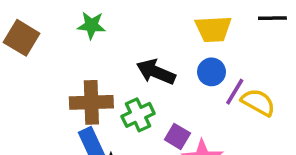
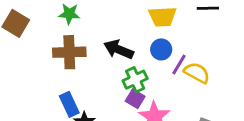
brown cross: (91, 102) -> (69, 52), moved
green cross: (138, 115) -> (135, 80), moved

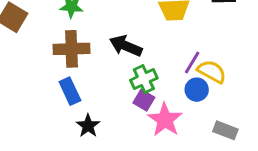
blue circle: (161, 49) -> (197, 90), moved
blue rectangle: (69, 104) -> (70, 91), moved

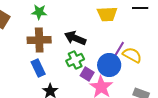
green cross: (144, 79) -> (75, 60), moved
blue circle: (197, 90) -> (109, 65), moved, size x1.5

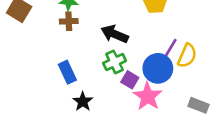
brown cross: (39, 40) -> (69, 21), moved, size x0.6
yellow semicircle: (132, 55) -> (187, 56), turned 84

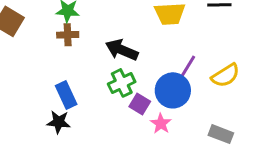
yellow semicircle: (187, 56) -> (225, 75), moved, turned 35
pink star: (148, 96) -> (161, 124), size x0.6
black star: (83, 101) -> (59, 122), moved, turned -30

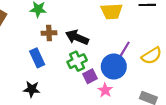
brown cross: (68, 35) -> (49, 33), moved
blue rectangle: (66, 95) -> (37, 58), moved
purple square: (140, 104) -> (90, 76), turned 32

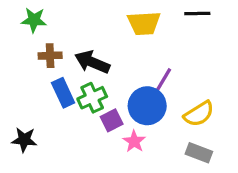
yellow semicircle: (152, 56) -> (199, 114), moved
blue rectangle: (37, 58) -> (63, 93), moved

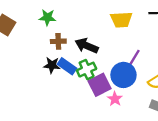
blue rectangle: (63, 93) -> (67, 66), turned -30
purple square: (112, 120) -> (100, 85), size x1.5
black star: (24, 140) -> (52, 65), moved

